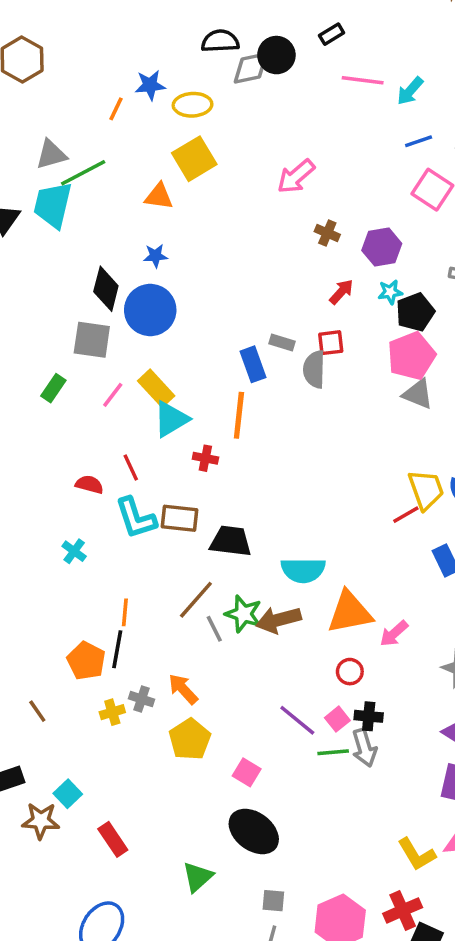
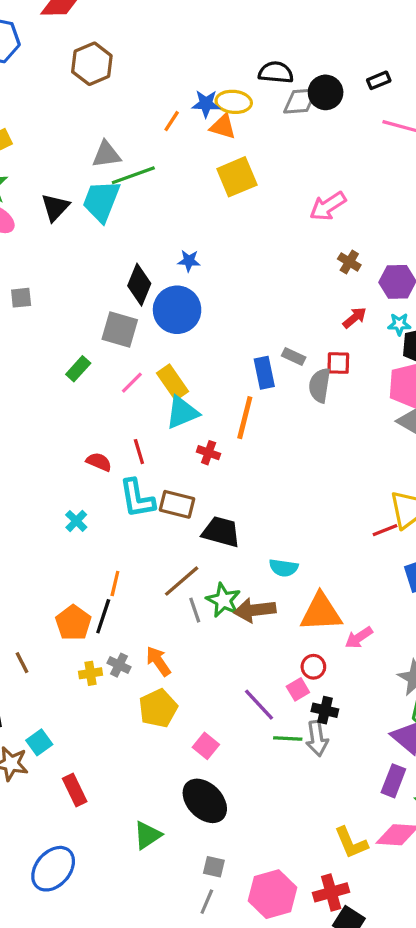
yellow ellipse: (193, 105) -> (234, 102), moved
orange triangle: (159, 196) -> (223, 127), moved
cyan semicircle: (303, 570) -> (284, 568), size x0.7
pink square: (337, 719) -> (298, 689), moved

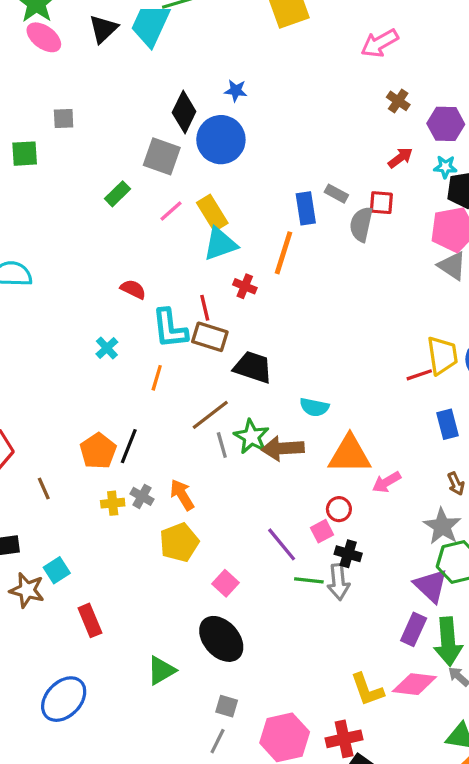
red line: (139, 452) -> (205, 308), moved
orange line: (115, 584) -> (157, 378), moved

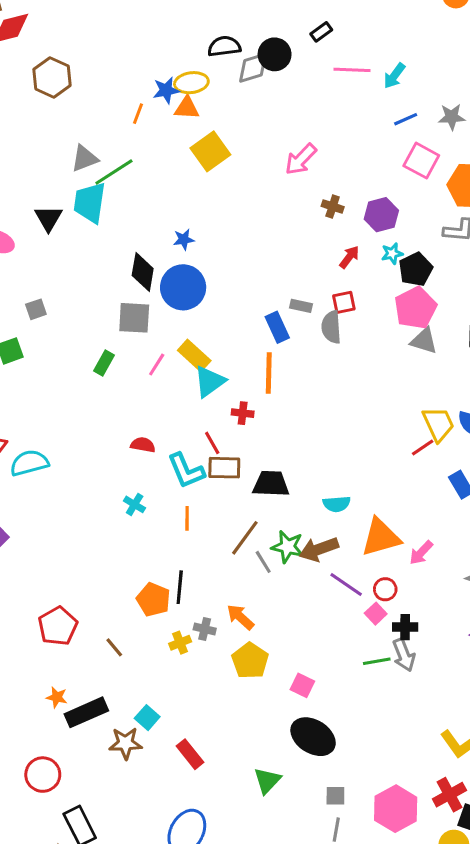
purple line: (282, 544) -> (346, 585), moved

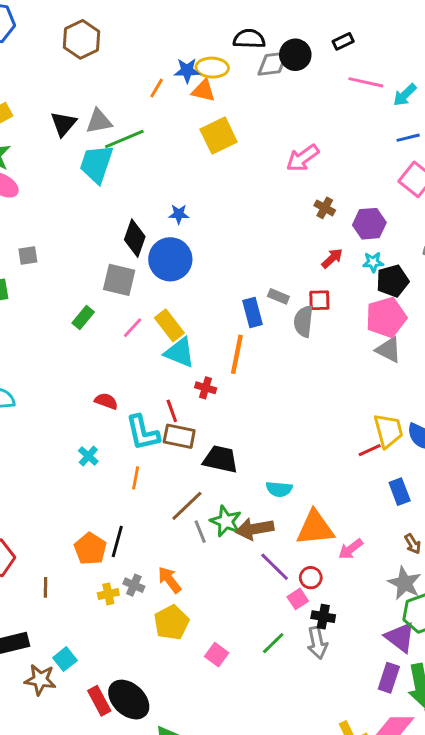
black triangle: (48, 218) -> (63, 124), moved
cyan triangle: (210, 381) -> (180, 352), turned 48
brown line: (114, 647) -> (45, 587), turned 30
green line: (377, 661) -> (273, 643), moved, turned -45
black ellipse: (313, 737) -> (129, 700), moved

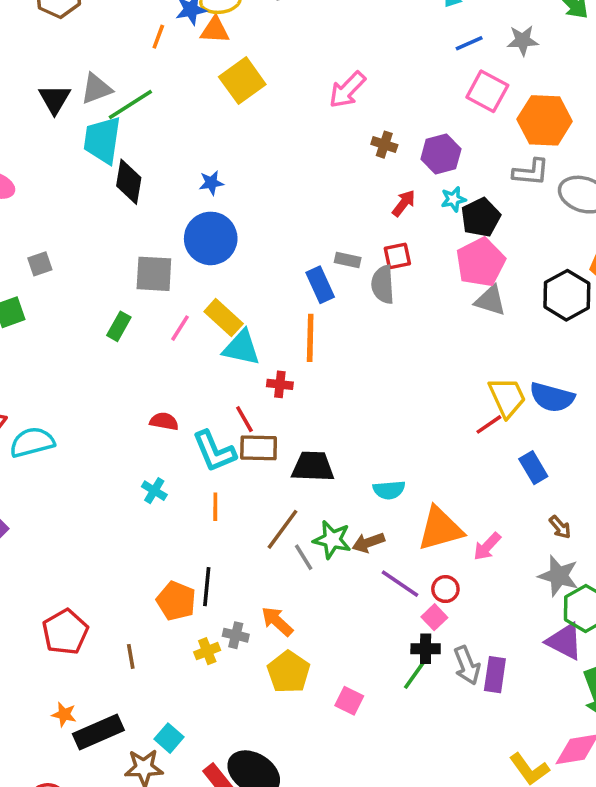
black diamond: (135, 238) -> (129, 182), moved
brown arrow: (255, 529) -> (368, 543), size x0.7
black cross: (323, 617) -> (426, 649), moved
purple rectangle: (389, 678) -> (495, 675), moved

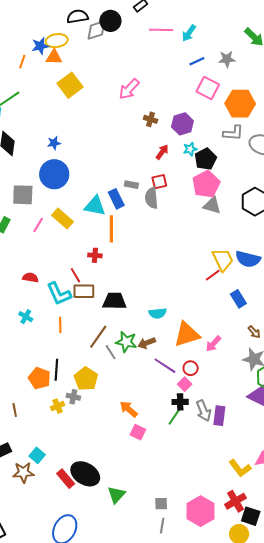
cyan triangle: (241, 348) -> (95, 206), moved
orange arrow: (277, 621) -> (129, 409), moved
yellow pentagon: (289, 672) -> (86, 379), moved

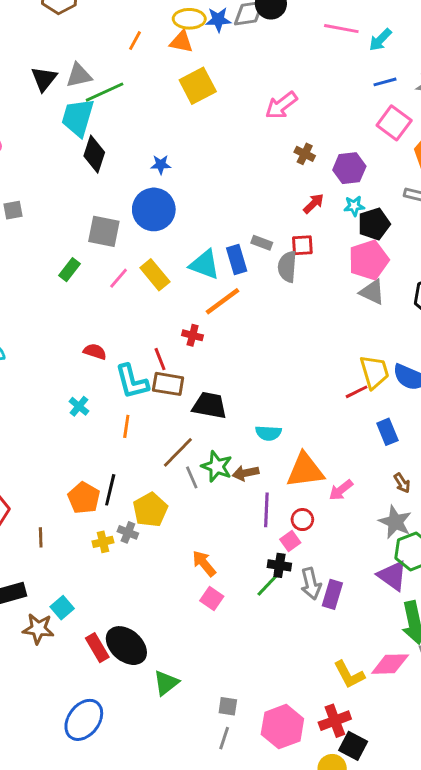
blue star: (40, 46) -> (218, 20), moved
orange line: (111, 229) -> (222, 301), turned 44
purple line: (165, 366) -> (266, 510), turned 50

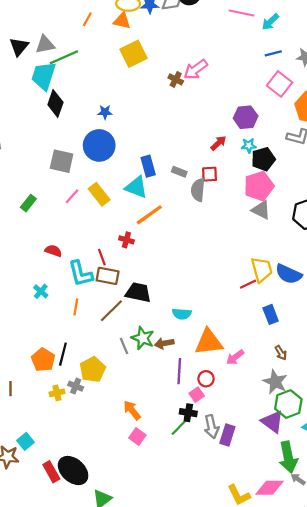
brown cross: (305, 154) -> (176, 79), moved
blue rectangle: (237, 259) -> (148, 166), moved
green rectangle: (69, 270) -> (28, 203), moved
brown line: (178, 452) -> (111, 311), moved

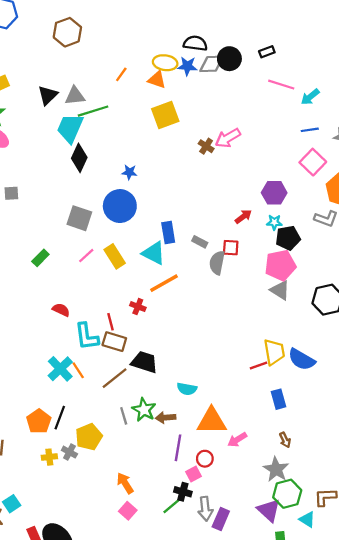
cyan cross: (41, 291) -> (60, 369), moved, size x1.6
orange line: (76, 307) -> (78, 370), turned -49

